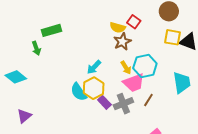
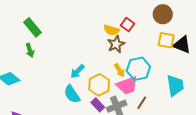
green rectangle: (52, 30) -> (32, 27), moved, turned 66
cyan arrow: (94, 67) -> (77, 71), moved
yellow hexagon: (94, 88) -> (99, 85), moved

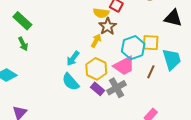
yellow square: (166, 40) -> (151, 43), moved
yellow arrow: (119, 70) -> (96, 41), moved, turned -112
brown line: (142, 103) -> (151, 72), moved

